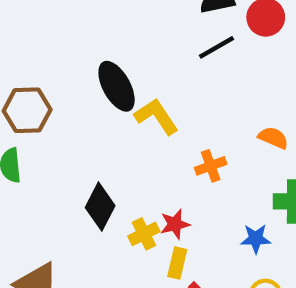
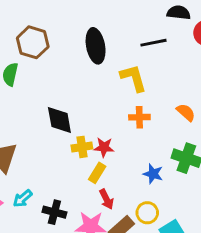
black line: (216, 47) -> (153, 43), moved
yellow L-shape: (156, 116) -> (133, 78), moved
black diamond: (100, 207) -> (59, 120), turned -56

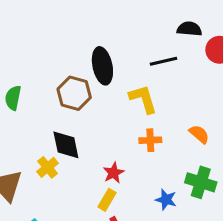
brown hexagon: (33, 42) -> (74, 93), moved
yellow cross: (82, 147) -> (48, 167), moved, turned -30
red star: (104, 147) -> (114, 173), turned -30

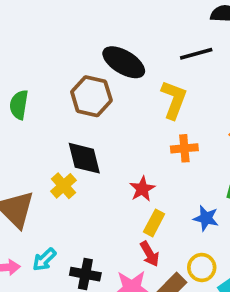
black ellipse: (102, 66) -> (124, 62), turned -45
yellow L-shape: (143, 99) -> (174, 100), turned 40
yellow rectangle: (107, 200) -> (154, 223), moved

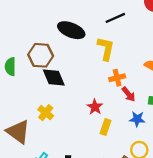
brown hexagon: (91, 96) -> (41, 55), moved
black diamond: (84, 158) -> (54, 77), moved
red arrow: (150, 254) -> (129, 94), moved

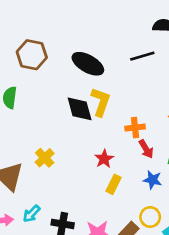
yellow L-shape: (106, 49) -> (101, 102), moved
brown hexagon: (41, 55) -> (32, 55), moved
black diamond: (54, 77) -> (80, 109), moved

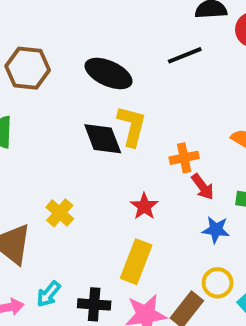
yellow rectangle: (113, 184) -> (136, 262), moved, size x1.5

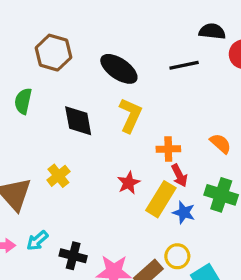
black diamond: (103, 139) -> (78, 121), moved
yellow rectangle: (136, 262) -> (161, 199), moved

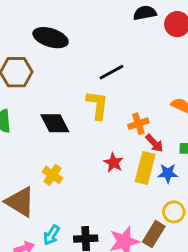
black line: (184, 65) -> (111, 72), moved
black ellipse: (119, 69) -> (51, 38), moved

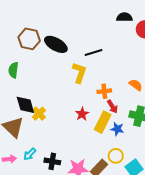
black ellipse: (51, 38) -> (56, 44), moved
black diamond: (55, 123) -> (25, 105), moved

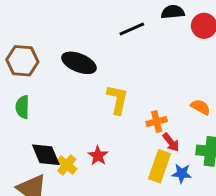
brown hexagon: (29, 39) -> (22, 61), moved
black line: (93, 53) -> (132, 29), moved
red star: (82, 114) -> (98, 156), moved

